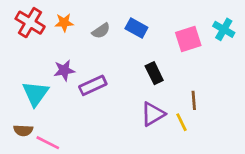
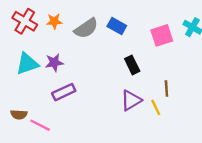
gray semicircle: (101, 31) -> (86, 28), size x1.5
purple rectangle: (93, 85) -> (64, 92), moved
cyan triangle: (35, 94) -> (27, 64), moved, turned 35

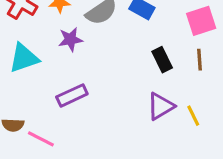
purple star: (54, 63) -> (70, 39), moved
brown line: (166, 89) -> (199, 60), moved

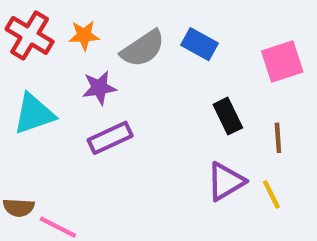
brown line: (199, 60) -> (278, 138), moved
purple rectangle: (72, 95) -> (110, 138), moved

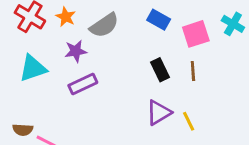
orange star: (84, 35) -> (66, 17), turned 30
blue rectangle: (199, 44) -> (159, 20), moved
brown line: (278, 138) -> (193, 71), moved

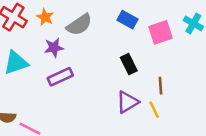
brown line: (193, 71) -> (160, 86), moved

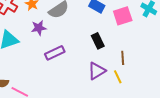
purple rectangle: (60, 77) -> (55, 53), moved

